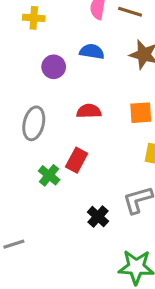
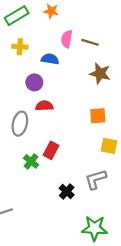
blue semicircle: (92, 52) -> (50, 59), moved
red semicircle: (89, 111) -> (44, 106), moved

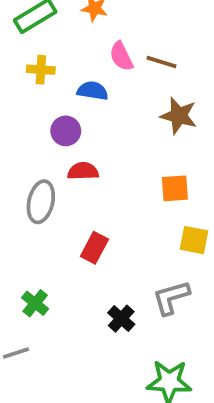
pink semicircle: (67, 39) -> (121, 56), turned -36
green cross: (31, 161) -> (35, 303), moved

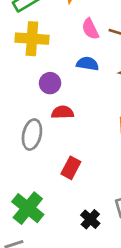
yellow cross: (41, 70) -> (32, 39), size x1.6
blue semicircle: (93, 91) -> (88, 64), moved
green cross: (35, 303) -> (28, 208), size x1.6

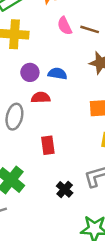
blue semicircle: (88, 64) -> (57, 74), moved
red rectangle: (71, 168) -> (48, 145), turned -36

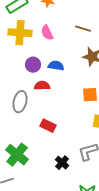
pink semicircle: (65, 26) -> (47, 33), moved
red rectangle: (48, 145) -> (48, 126), turned -56

